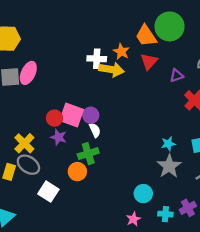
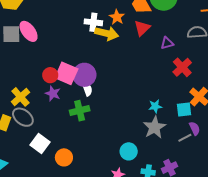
pink ellipse: (28, 73) -> (29, 31), turned -65
purple circle: (91, 115) -> (84, 75), size x1.5
orange circle: (77, 172) -> (64, 157), moved

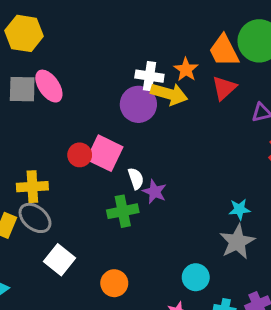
purple circle: (84, 75) -> (138, 104), moved
purple star: (53, 93) -> (155, 192), moved
yellow cross: (20, 97) -> (32, 187), turned 36
orange circle: (64, 157) -> (114, 283), moved

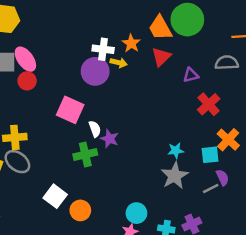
yellow arrow: (169, 94) -> (119, 63), size x0.6
red circle: (80, 155) -> (27, 81), moved
white square: (60, 260) -> (55, 196), moved
cyan circle: (196, 277) -> (136, 213), moved

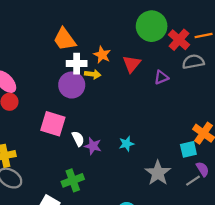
orange trapezoid: (160, 28) -> (65, 39), moved
red cross: (209, 104) -> (179, 40), moved
cyan star: (176, 151) -> (127, 144), moved
green cross: (85, 154) -> (73, 180), moved

